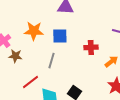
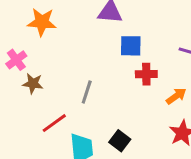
orange star: (34, 31) -> (42, 22), moved
blue square: (60, 36) -> (131, 46), moved

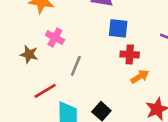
pink cross: (16, 60) -> (55, 37), moved, turned -30
orange arrow: (176, 96) -> (140, 77), moved

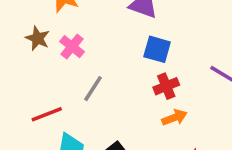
brown star: (29, 54) -> (38, 38), moved
red cross: (130, 54) -> (166, 86), turned -36

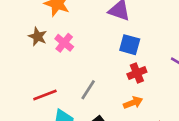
gray line: (93, 89) -> (88, 90), moved
orange arrow: (174, 118) -> (133, 103), moved

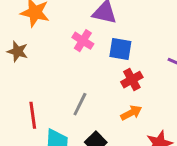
pink cross: (64, 43) -> (83, 41), moved
red line: (45, 95) -> (33, 115), turned -70

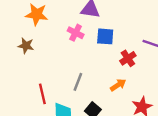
red cross: (132, 80) -> (128, 58), moved

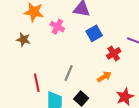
pink cross: (76, 33) -> (57, 27), moved
blue square: (105, 36) -> (94, 33), turned -35

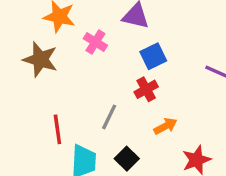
brown star: (23, 40) -> (40, 59), size x1.5
red cross: (114, 53) -> (146, 89), moved

